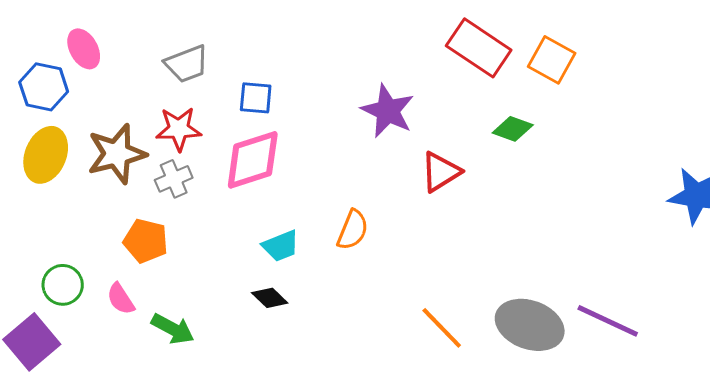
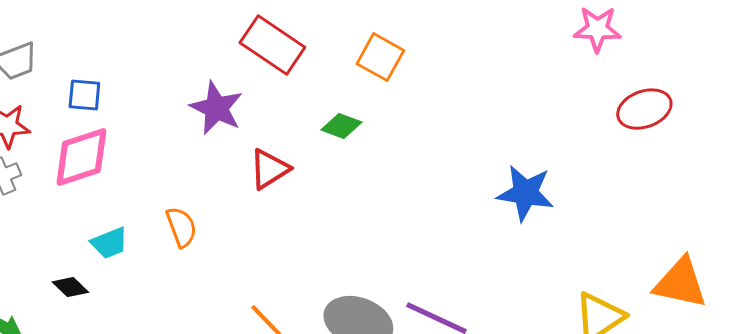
red rectangle: (479, 48) -> (272, 45), moved
orange semicircle: (353, 230) -> (181, 227), turned -42
black diamond: (270, 298) -> (70, 287), moved

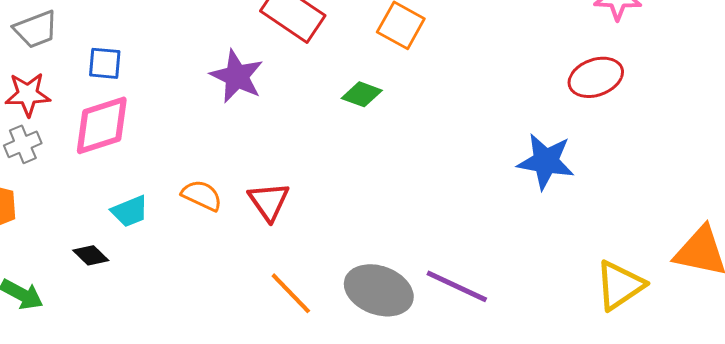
red ellipse: (644, 109) -> (596, 77), moved
red triangle: (269, 169) -> (269, 201), moved, turned -33
orange semicircle: (181, 227) -> (202, 195), turned -45

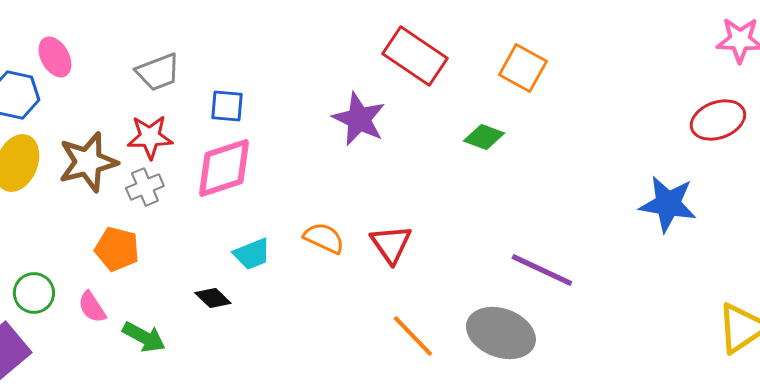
purple line: (457, 286) -> (542, 270), moved

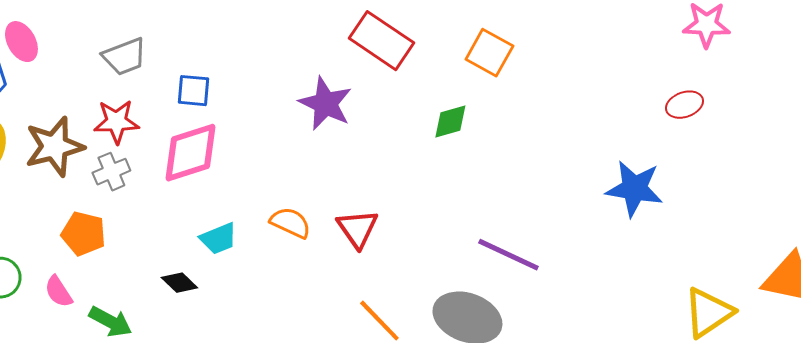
red ellipse: (718, 120) -> (684, 105), size x0.7
green diamond: (484, 137) -> (450, 122), turned -36

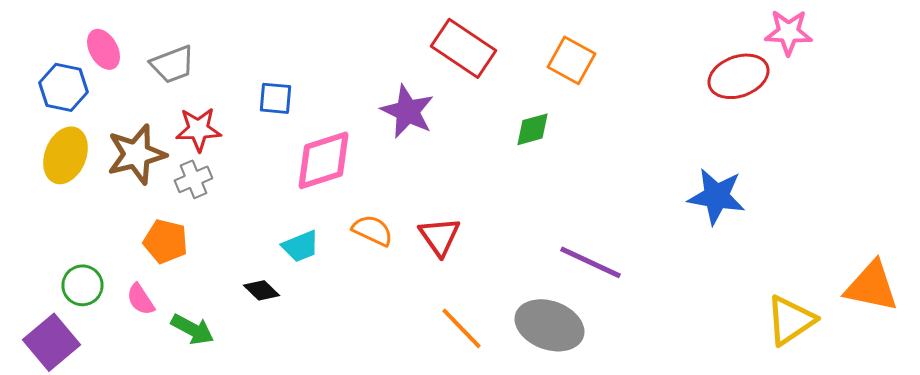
gray trapezoid: (124, 57) -> (172, 64), moved
red ellipse: (684, 105) -> (738, 76), moved, size x1.6
pink diamond: (190, 153) -> (324, 160), moved

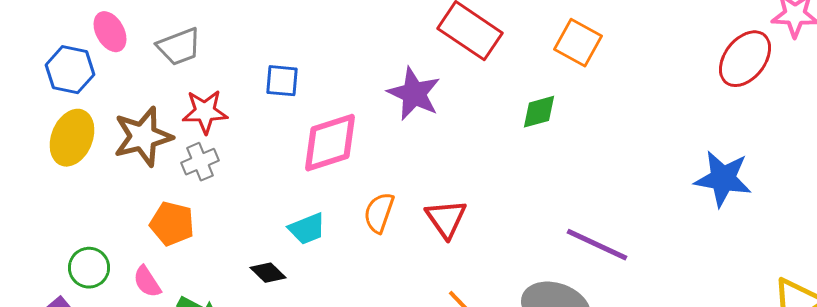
red ellipse: (738, 76) -> (745, 59), turned -32
orange semicircle: (372, 230) -> (379, 213), turned -96

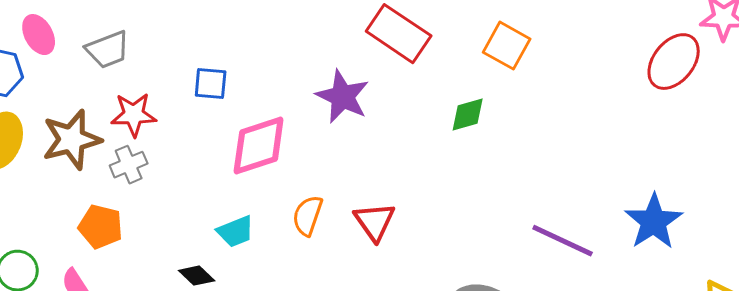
blue star: (723, 179) -> (654, 222), moved, turned 30
purple line: (597, 245) -> (563, 241), moved

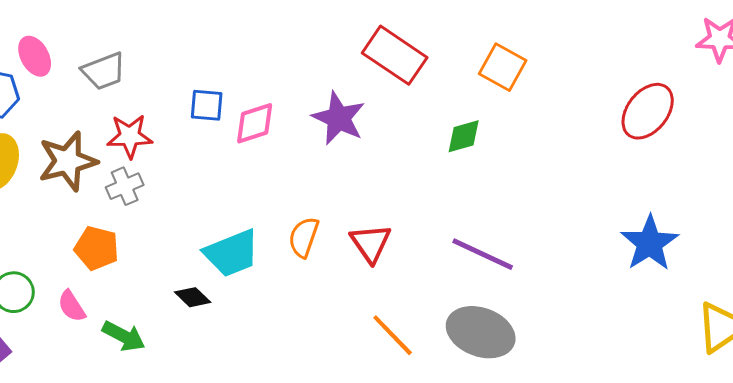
red ellipse: (674, 62) -> (648, 111), moved
pink diamond: (259, 146) -> (255, 123), moved, size x0.7
cyan trapezoid: (236, 232) -> (232, 253), size x1.5
purple line: (563, 241) -> (483, 254), moved

